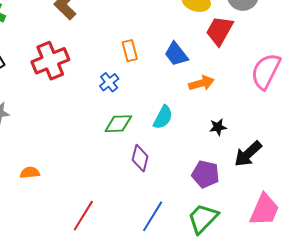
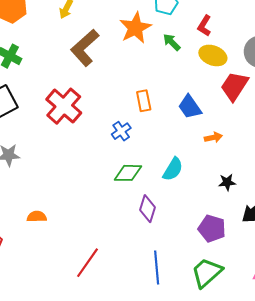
red cross: (50, 61) -> (64, 106), turned -30
orange arrow: (201, 83) -> (213, 137), size x0.7
blue line: (153, 216) -> (157, 268), turned -40

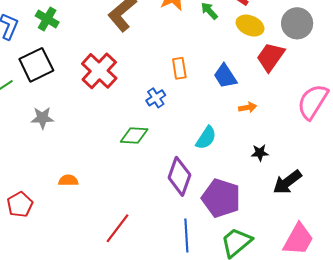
green diamond: (128, 173) -> (134, 136), moved
purple diamond: (148, 209) -> (179, 176), size x1.4
purple pentagon: (212, 229) -> (221, 198), moved, size x1.4

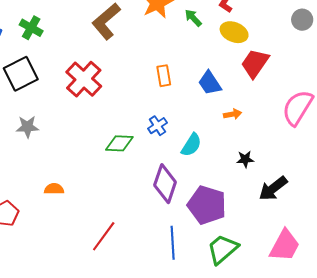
gray circle: (297, 23) -> (302, 20), moved, size x0.7
blue cross: (156, 98) -> (157, 126), moved

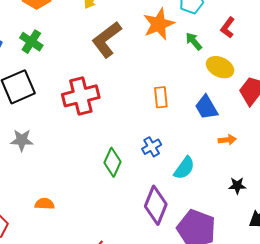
yellow ellipse: (234, 32) -> (220, 67), moved
red cross: (84, 79) -> (81, 96), turned 30
green diamond: (119, 143) -> (112, 162), turned -72

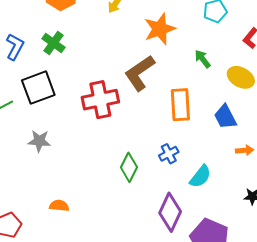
orange star: (159, 24) -> (160, 29), moved
brown L-shape: (107, 40) -> (140, 73), moved
green arrow: (194, 41) -> (203, 59), moved
orange rectangle: (161, 97) -> (180, 105), size x1.5

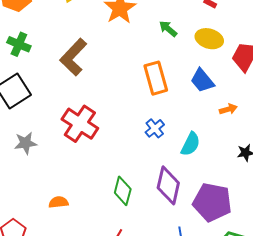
brown L-shape: (140, 73) -> (73, 57), moved
red cross: (100, 100) -> (80, 124), moved, turned -33
green diamond: (129, 167) -> (123, 191), moved

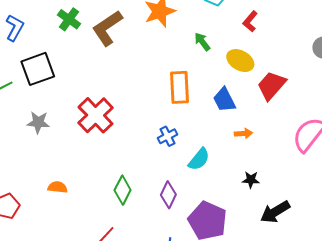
green cross: (19, 44) -> (69, 19), moved
brown L-shape: (73, 57) -> (107, 28), moved
purple diamond: (168, 185) -> (168, 195), size x0.7

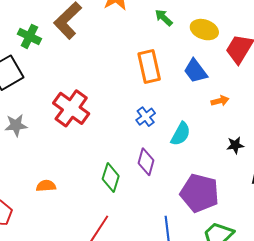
green cross: (69, 19) -> (29, 36), moved
purple diamond: (168, 195) -> (146, 162), moved

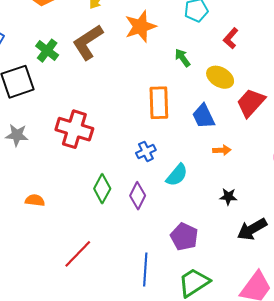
red cross: (71, 108) -> (74, 129), turned -30
green diamond: (111, 177) -> (102, 189), moved
purple pentagon: (200, 193) -> (184, 237), size x0.7

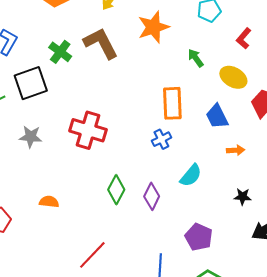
brown L-shape: (88, 42) -> (101, 43), turned 96
blue cross: (146, 151) -> (161, 139), moved

